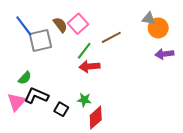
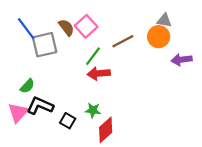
orange circle: (158, 28) -> (159, 37), moved

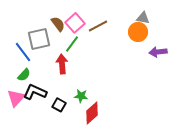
blue line: (26, 29) -> (23, 52), moved
brown line: (123, 41) -> (98, 26), moved
green line: (93, 56) -> (72, 44), moved
red arrow: (99, 73) -> (62, 64), moved, turned 90

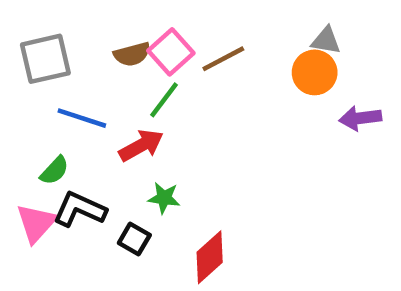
brown semicircle: (58, 24) -> (132, 54), turned 112
gray square: (39, 39) -> (45, 59), moved
blue line: (23, 52) -> (82, 118), moved, turned -35
red arrow: (62, 64) -> (141, 145), turned 66
green star: (81, 96) -> (164, 198), moved

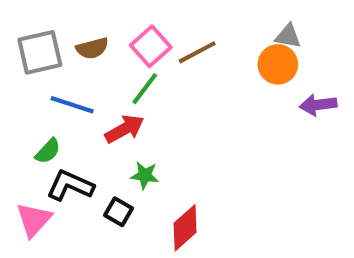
brown semicircle: (132, 54) -> (92, 48), moved
pink triangle: (36, 223) -> (34, 220), moved

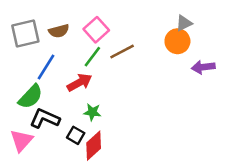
gray triangle: (288, 36) -> (184, 23), turned -36
brown line: (197, 52) -> (122, 52), moved
blue line: (72, 105) -> (46, 67), turned -76
green semicircle: (48, 151) -> (31, 97), size x1.5
red diamond: (185, 228) -> (94, 146), moved

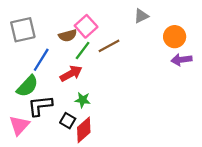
gray triangle: (184, 23) -> (141, 16), moved
brown semicircle: (59, 31) -> (68, 36), moved
orange circle: (177, 41) -> (175, 37), moved
black L-shape: (45, 119) -> (40, 106), turned -30

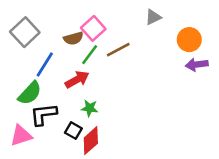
gray square: (23, 30) -> (25, 32), turned -30
pink triangle: (19, 125) -> (21, 136), turned 30

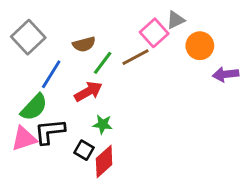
pink square: (93, 28) -> (154, 33), moved
orange circle: (189, 40) -> (200, 46), moved
pink triangle: (21, 136) -> (24, 139), moved

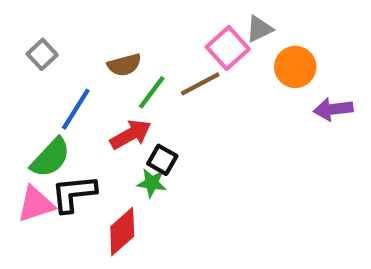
gray square: (28, 37) -> (42, 54), size x0.6
black square: (84, 150) -> (162, 160), moved
red diamond: (104, 162) -> (122, 231), moved

